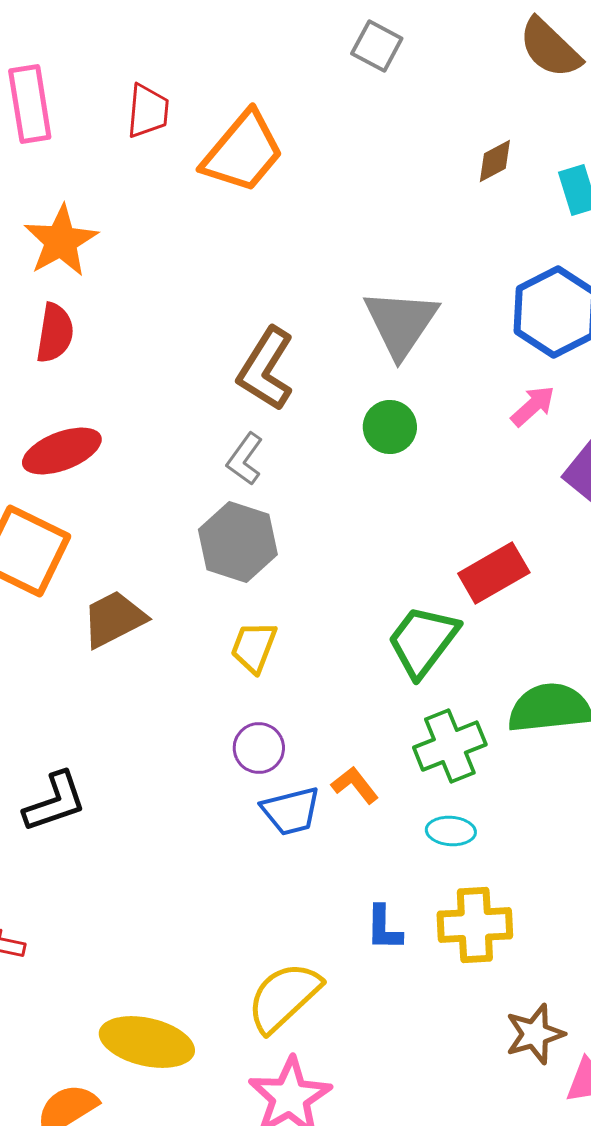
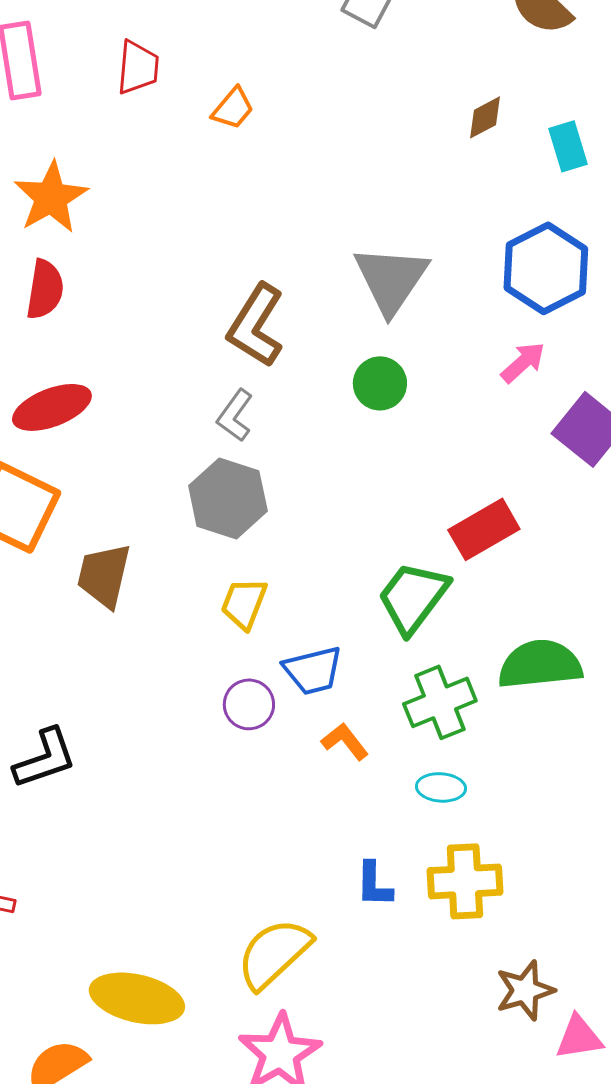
orange trapezoid: (243, 152) -> (233, 108), size x0.5
brown trapezoid: (114, 619) -> (104, 575), turned -50
blue trapezoid: (291, 811) -> (313, 670), moved

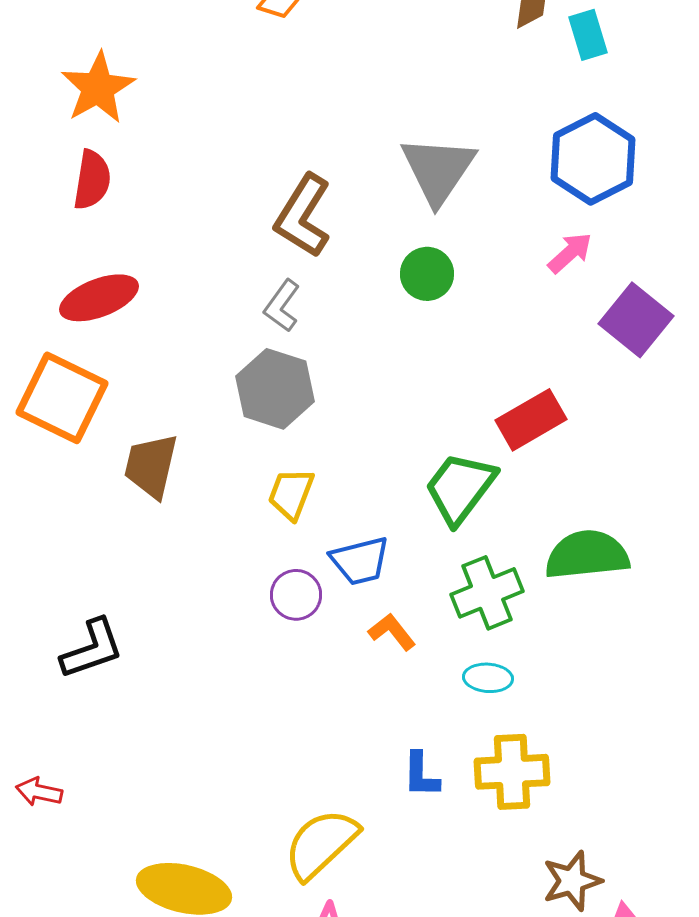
cyan rectangle: (568, 146) -> (588, 35), moved

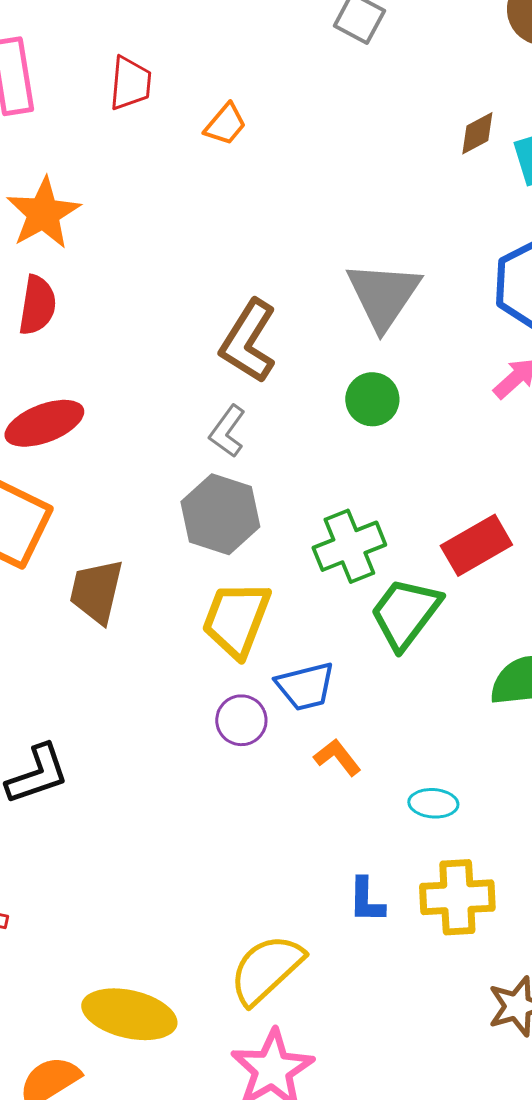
yellow trapezoid: (291, 494) -> (236, 619), size x1.5
green cross: (487, 593) -> (349, 546), moved

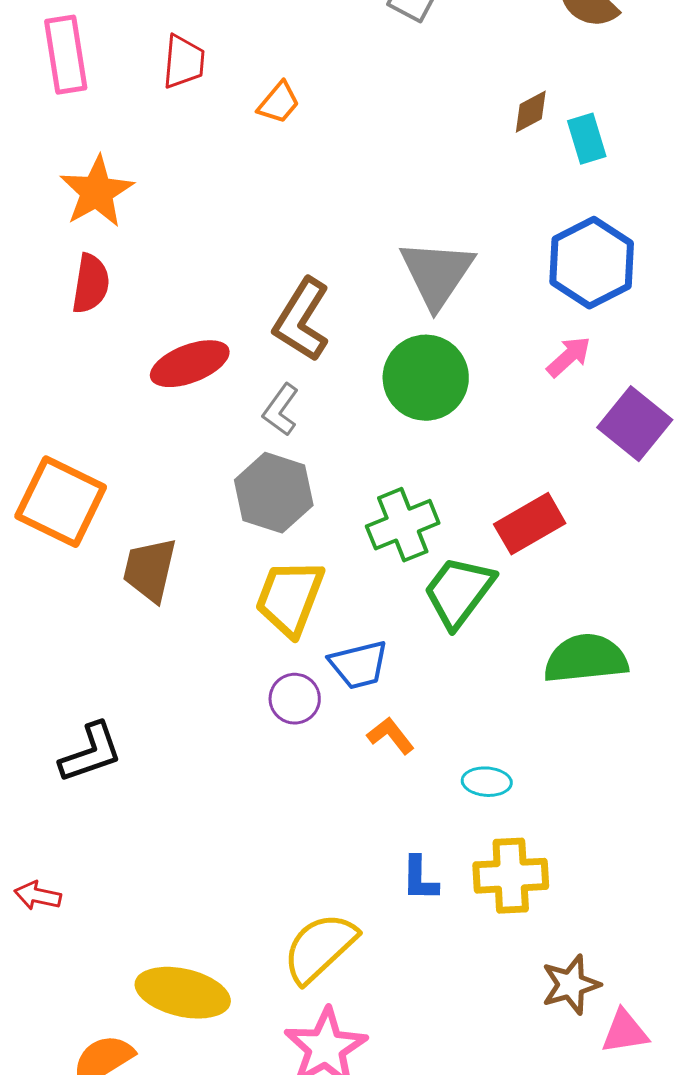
green circle: (372, 399) -> (426, 378), size x1.6
red ellipse: (44, 423) -> (190, 364), moved

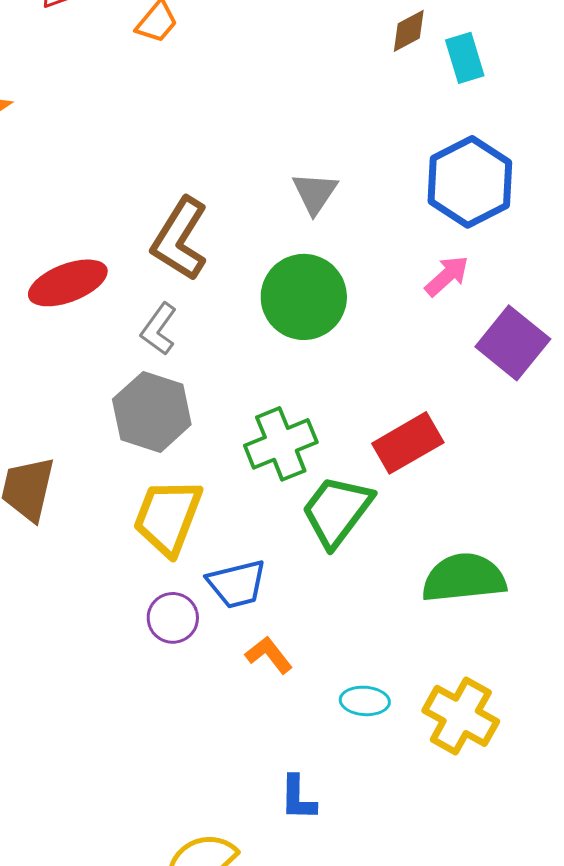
gray triangle: (437, 274) -> (315, 193), size x0.6
yellow cross: (511, 876) -> (461, 716), moved, turned 32

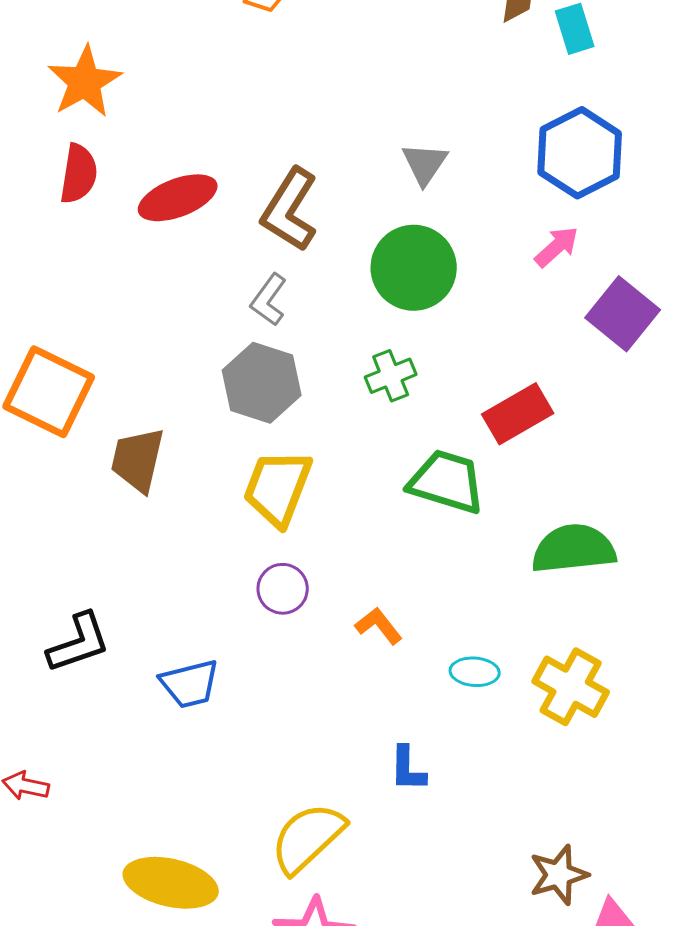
red ellipse: (68, 283) -> (178, 198), moved
green cross: (281, 444) -> (391, 376), moved, size x0.7
green trapezoid: (337, 511) -> (447, 482), turned 70
blue trapezoid: (237, 584) -> (190, 684), moved

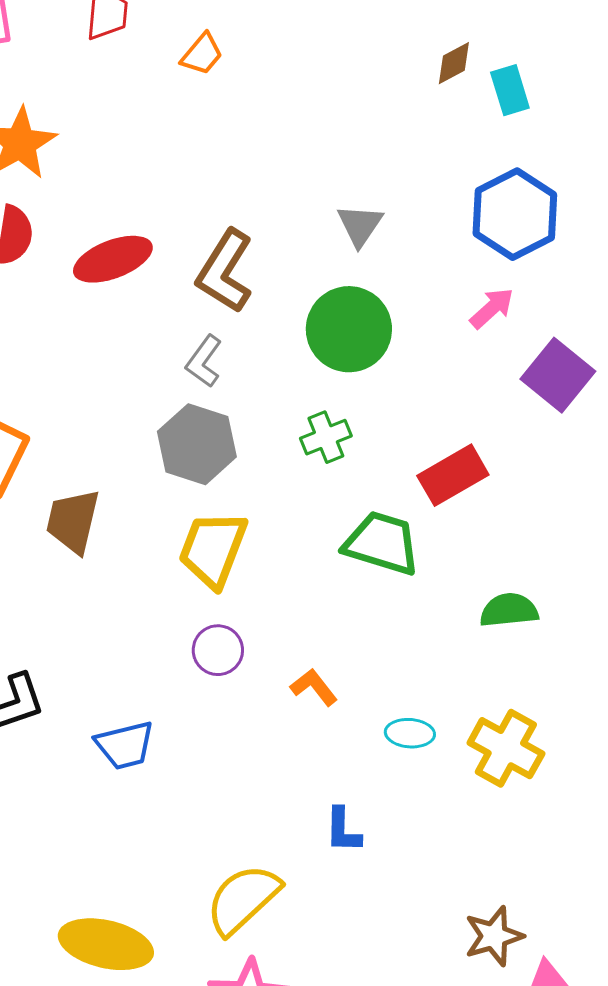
green semicircle: (574, 549) -> (509, 610), size x0.7

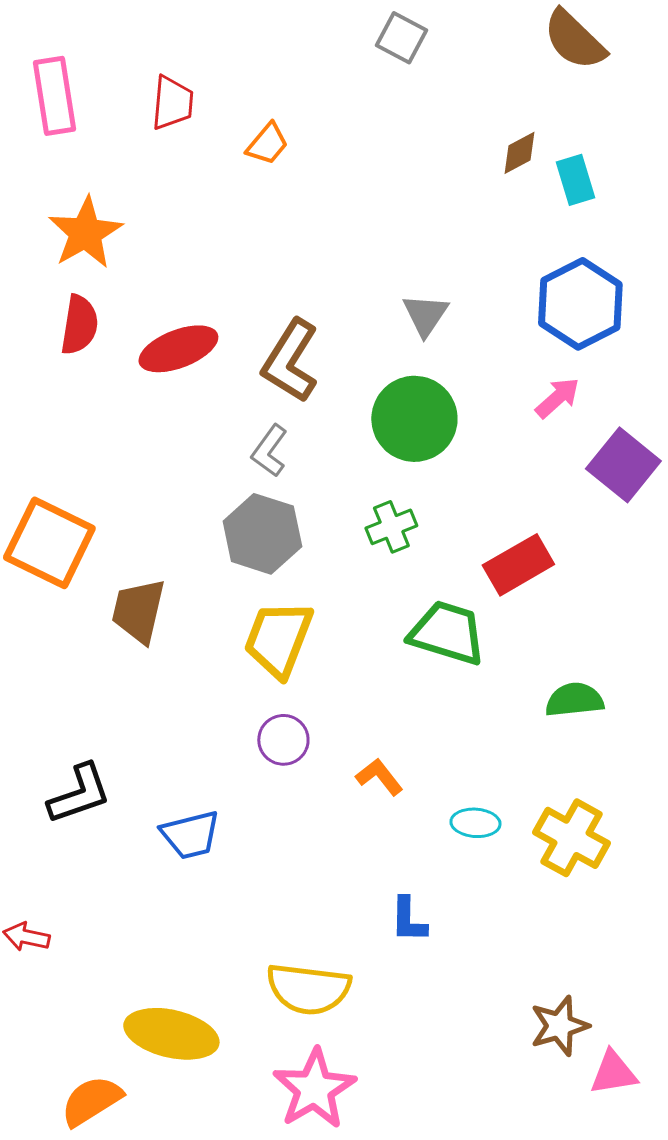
yellow semicircle: (243, 899) -> (308, 989), turned -130

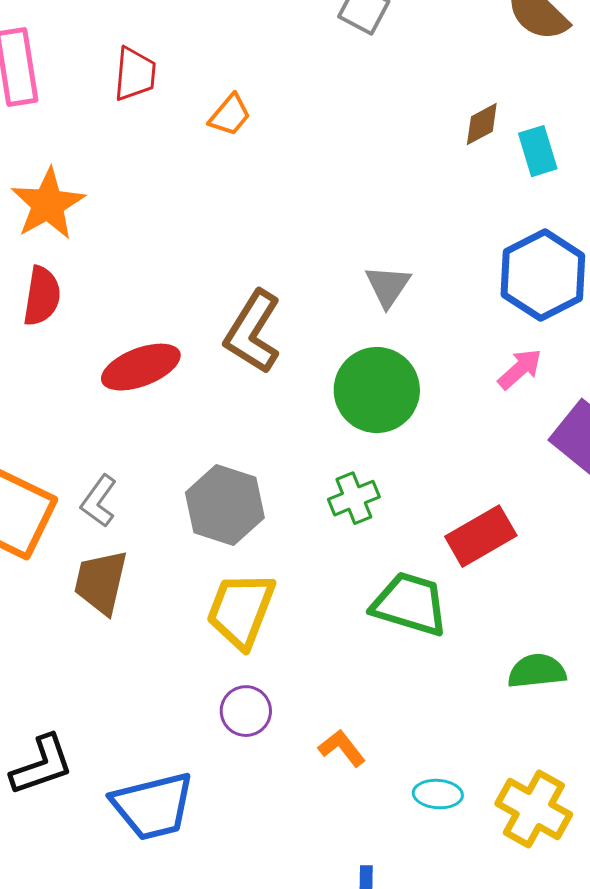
red ellipse: (178, 349) -> (141, 367), moved
gray L-shape: (269, 451) -> (99, 501), moved
blue trapezoid: (190, 835) -> (153, 806), size x1.4

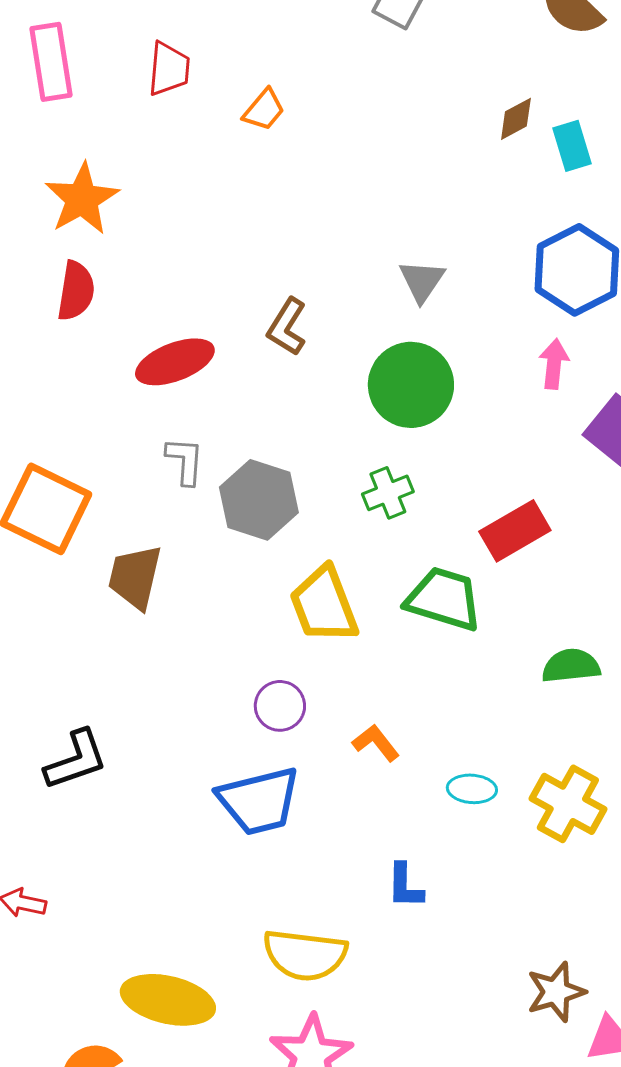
brown L-shape: (253, 332) -> (287, 327), size x0.7
pink arrow: (520, 369) -> (554, 364), turned -42
gray L-shape: (99, 501) -> (185, 461), moved, turned 148
yellow trapezoid: (241, 610) -> (324, 605), moved, turned -42
blue trapezoid: (153, 806) -> (259, 801), moved

